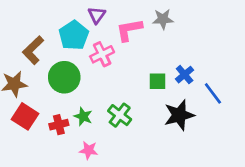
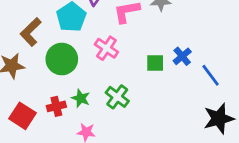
pink cross: (102, 54) -> (106, 48), moved, turned -30
black star: (179, 115) -> (219, 119), moved
red square: (25, 116) -> (23, 116), moved

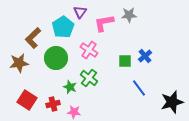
blue line: (211, 75) -> (139, 88), moved
green cross: (117, 97) -> (89, 78), moved
red cross: (56, 106) -> (53, 104), moved

